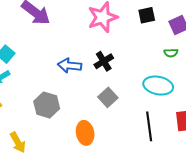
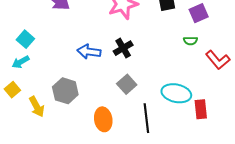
cyan ellipse: (158, 86) -> (176, 93), moved
black line: (149, 126) -> (146, 118), moved
yellow arrow: (18, 142) -> (37, 107), moved

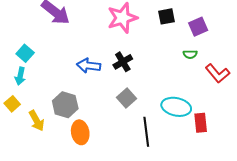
cyan arrow: (20, 62) -> (20, 76), turned -48
orange ellipse: (103, 119) -> (80, 132), moved

